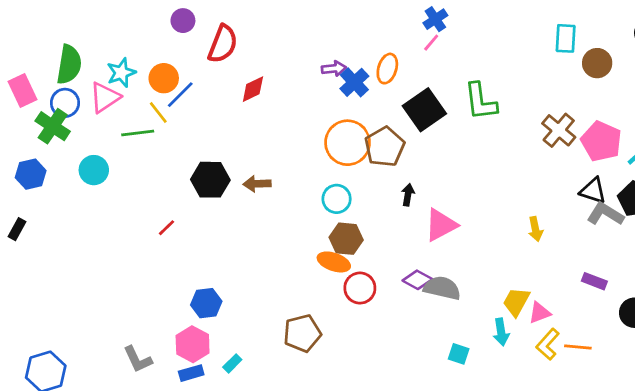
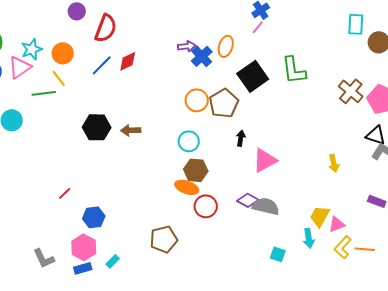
blue line: (180, 95) -> (102, 65), moved
orange circle: (348, 143) -> (197, 100), size x0.7
red line: (166, 228) -> (65, 193), moved

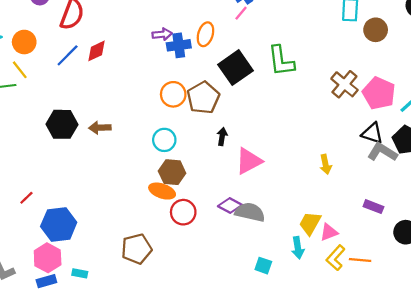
blue cross: (202, 56) -> (179, 45), turned 35
blue hexagon: (94, 217) -> (59, 224), size x1.4
cyan rectangle: (113, 261) -> (80, 273), turned 56

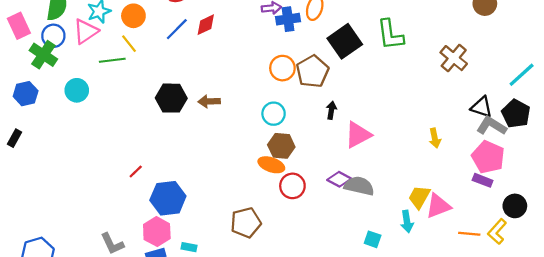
pink pentagon: (379, 93) -> (488, 157), moved
pink triangle: (329, 232) -> (438, 206), size x1.4
yellow L-shape: (336, 258) -> (497, 232), moved

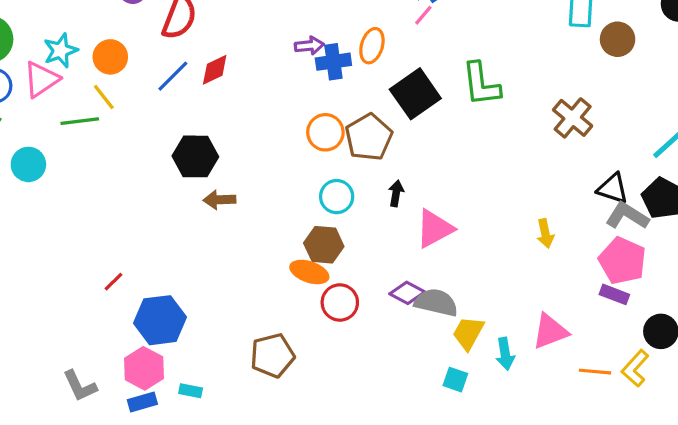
black hexagon: (171, 98) -> (195, 156), moved
brown arrow: (209, 101) -> (219, 200), moved
cyan circle: (274, 114) -> (337, 197), moved
yellow trapezoid: (419, 197) -> (468, 333), moved

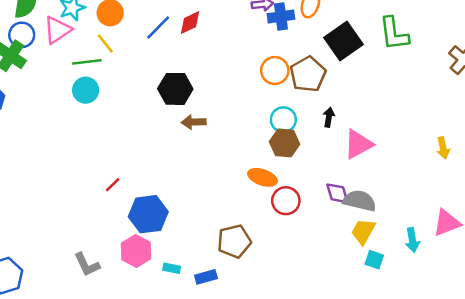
cyan circle: (28, 164) -> (86, 90), moved
brown hexagon: (324, 245) -> (285, 143), moved
purple diamond: (407, 293) -> (337, 193), turned 45
yellow trapezoid: (468, 333) -> (363, 231), moved
blue rectangle: (142, 402) -> (206, 277), moved

